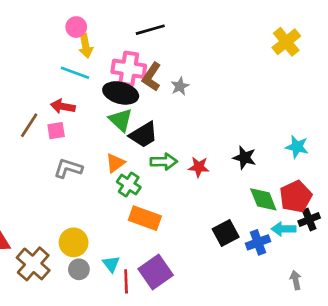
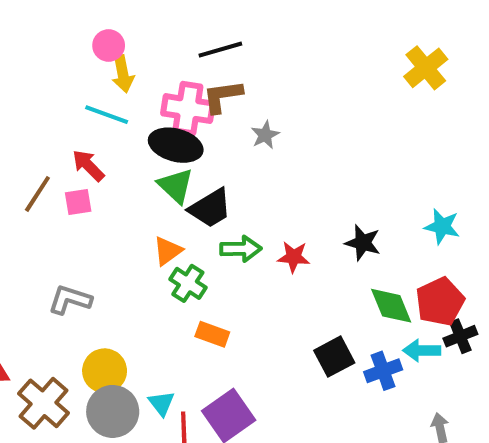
brown L-shape: (152, 77) -> (222, 96), moved, turned 48
red arrow: (63, 106) -> (88, 165), turned 35
gray L-shape: (68, 168) -> (70, 300), moved
orange rectangle: (145, 218) -> (212, 334), size x0.7
gray circle: (79, 269) -> (113, 411), size x1.6

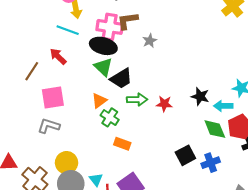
pink square: (78, 202) -> (53, 97), moved, size x1.6
cyan arrow: (422, 350) -> (223, 106), moved

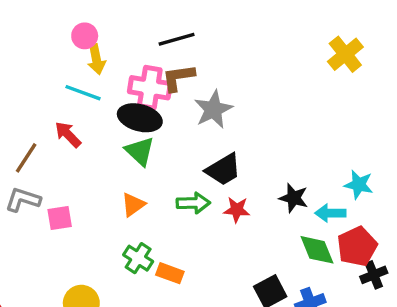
gray star: (150, 41) -> (213, 109), size x1.6
black trapezoid: (121, 79) -> (223, 170), moved
pink square: (53, 97) -> (60, 218), moved, size x0.7
green cross: (110, 117) -> (138, 258), moved
gray L-shape: (49, 126) -> (23, 200), moved

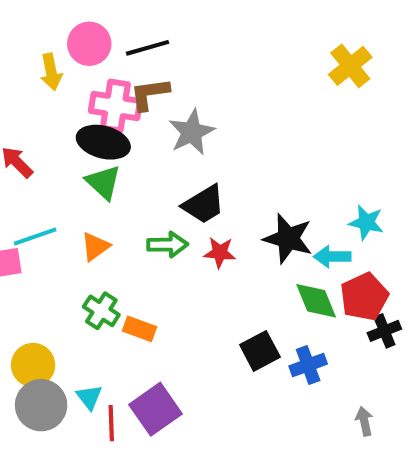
pink circle: (85, 36) -> (89, 44), moved, size x1.4
cyan line: (83, 93) -> (35, 237), moved, turned -39
black star: (294, 198) -> (288, 239), size x1.4

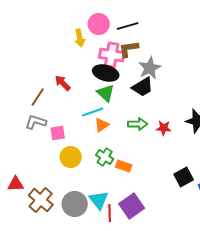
black trapezoid: (204, 204) -> (143, 87), moved
cyan line: (35, 237) -> (93, 112), moved
yellow circle: (33, 365) -> (71, 157), moved
cyan triangle: (89, 397) -> (99, 200), size x1.5

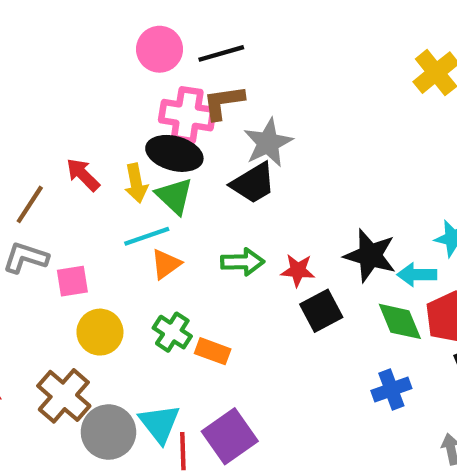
yellow arrow: (80, 38) -> (136, 183), moved
black square: (184, 177) -> (321, 311), moved
brown cross: (41, 200) -> (64, 396), moved

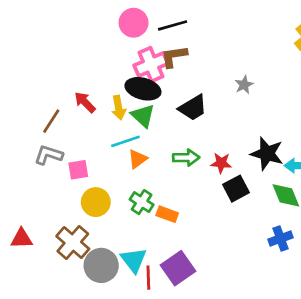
pink cross: (187, 115) -> (151, 65), turned -32
gray star: (268, 143) -> (244, 85), moved, size x0.6

